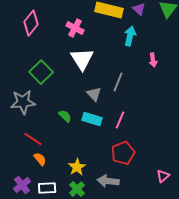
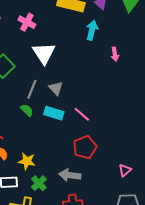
pink cross: (75, 28) -> (27, 22), moved
gray line: (118, 82) -> (32, 89), moved
pink line: (120, 120) -> (82, 114), turned -72
yellow star: (77, 167) -> (27, 161), moved, turned -30

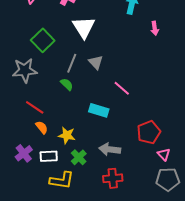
cyan rectangle: (54, 113) -> (99, 110), moved
red pentagon: (85, 147) -> (149, 132), moved
pink triangle: (125, 170) -> (164, 154), moved, turned -32

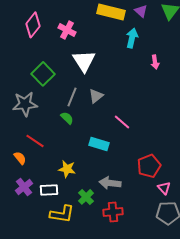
gray triangle: (96, 62) -> (96, 96), turned 35
orange semicircle: (42, 127) -> (20, 158), moved
green cross: (79, 157) -> (86, 197), moved

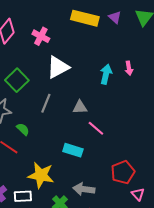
cyan arrow: (132, 38) -> (106, 74), moved
white triangle: (84, 61) -> (58, 67), turned 35
gray triangle: (96, 96) -> (80, 107), moved, turned 35
green semicircle: (67, 118) -> (23, 129), moved
yellow star: (67, 169) -> (41, 175), size x1.5

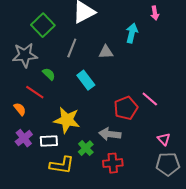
cyan arrow: (106, 74) -> (132, 33), moved
pink line: (96, 128) -> (150, 99), moved
cyan rectangle: (73, 150) -> (86, 80), moved, turned 36
red pentagon: (123, 172) -> (126, 108), moved

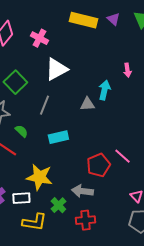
gray triangle: (106, 52) -> (87, 104), moved
cyan rectangle: (86, 80) -> (58, 137), turned -66

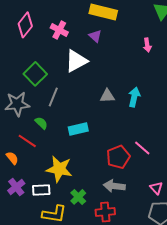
purple triangle: (113, 19) -> (95, 36), moved
pink arrow: (127, 70) -> (147, 45), moved
cyan arrow: (104, 90) -> (134, 97), moved
gray line: (44, 105) -> (53, 97), moved
gray arrow: (82, 191) -> (114, 186), moved

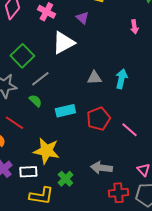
gray line: (53, 97) -> (40, 79), turned 30
green semicircle: (41, 123) -> (35, 101), moved
red pentagon: (118, 157) -> (98, 119), moved
red cross: (105, 212) -> (118, 193), moved

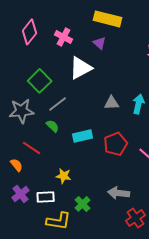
yellow star: (46, 151) -> (64, 176), size x0.6
red cross: (118, 193) -> (136, 218), turned -30

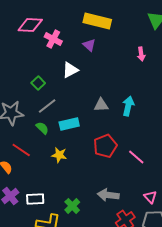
pink diamond: (30, 32) -> (30, 25), moved, turned 55
white triangle: (81, 68) -> (70, 70), size x0.7
green square: (40, 81) -> (38, 83), moved, size x0.6
cyan rectangle: (83, 136) -> (69, 124), moved
yellow star: (64, 176) -> (59, 155), moved

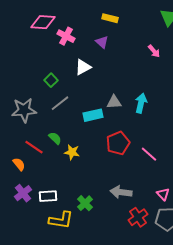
yellow rectangle: (97, 21) -> (110, 18), size x0.6
pink arrow: (141, 54) -> (154, 51), turned -32
cyan rectangle: (69, 124) -> (93, 115), moved
green semicircle: (42, 128) -> (55, 138), moved

